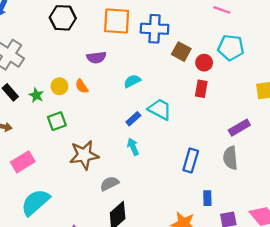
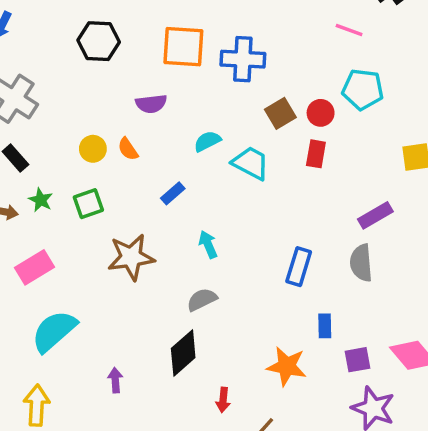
brown square: (181, 52) -> (280, 113), moved, turned 30
green star: (36, 95) -> (41, 200), moved
cyan trapezoid: (160, 109) -> (251, 163), moved
blue rectangle: (133, 119) -> (173, 193), moved
gray semicircle: (109, 184) -> (202, 300), moved

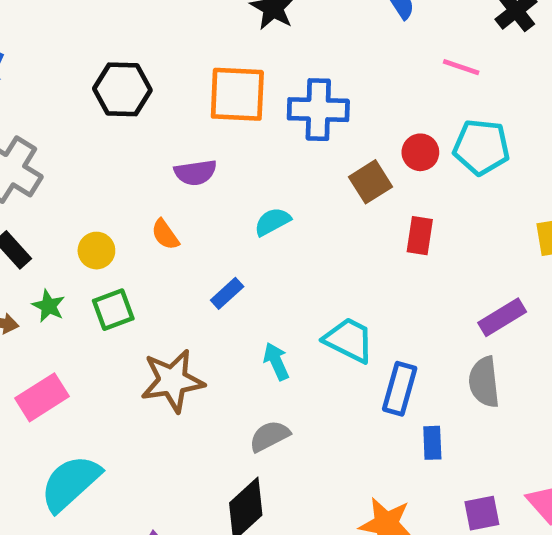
red circle: (321, 113) -> (420, 152), moved
yellow circle: (93, 149) -> (96, 251), moved
cyan trapezoid: (251, 163) -> (349, 340), moved
blue rectangle: (325, 326) -> (432, 443), moved

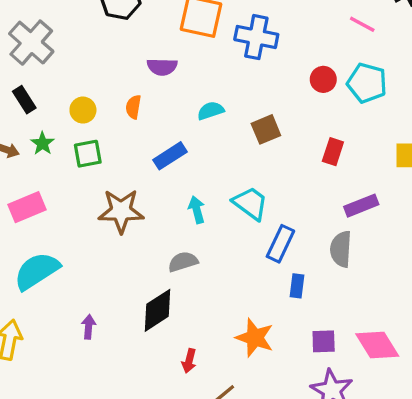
brown square: (371, 182) -> (266, 129), moved
orange semicircle: (165, 235) -> (133, 107), turned 35
red rectangle: (420, 236) -> (333, 152), moved
blue rectangle: (227, 293) -> (170, 156), size x1.4

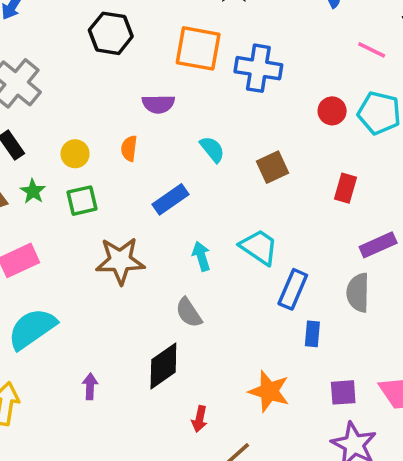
cyan semicircle: (211, 111) -> (212, 149), turned 72
gray semicircle: (183, 262) -> (189, 313), turned -104

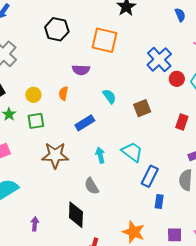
blue cross: (258, 68) -> (159, 59), moved, turned 35
black diamond: (163, 366) -> (76, 215), turned -56

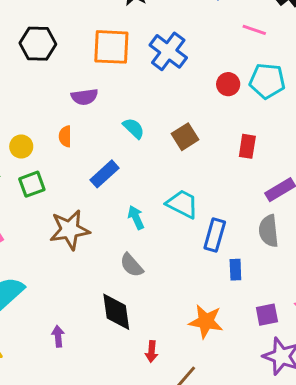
blue cross: (159, 59) -> (168, 51), moved

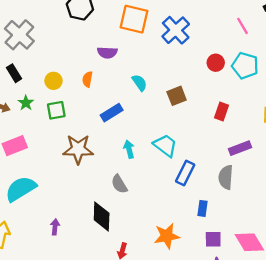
pink line: (254, 30) -> (243, 26), turned 30
blue rectangle: (235, 270) -> (202, 208), moved
orange star: (206, 321) -> (167, 236), turned -30

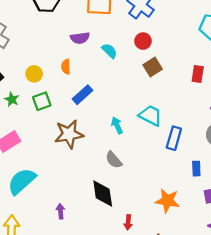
red circle: (216, 63) -> (143, 41), moved
cyan semicircle: (139, 83) -> (109, 51), moved
blue rectangle: (112, 113) -> (82, 95), moved
orange star: (167, 236) -> (167, 201), turned 30

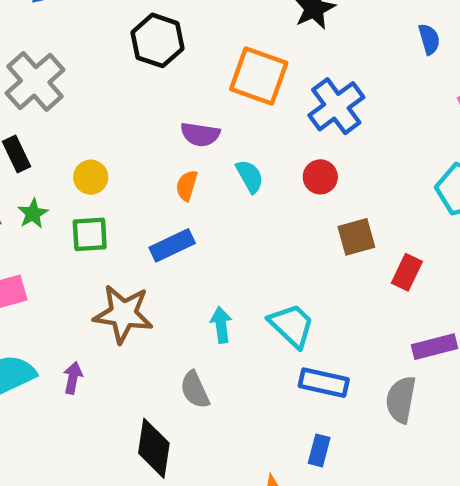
orange semicircle: (66, 67) -> (187, 186), moved
brown square: (153, 67) -> (356, 237), moved
blue rectangle: (174, 138) -> (324, 383), turned 70
blue rectangle: (196, 169) -> (319, 450), moved
purple arrow: (60, 211) -> (73, 378), moved

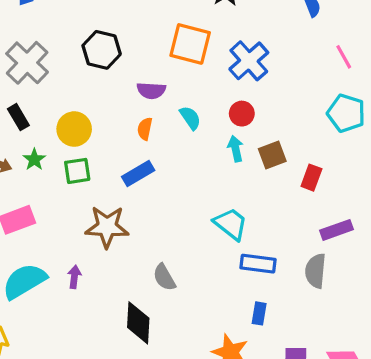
black hexagon: (158, 40) -> (102, 50), moved
yellow circle: (91, 177) -> (74, 129), size x1.4
cyan arrow: (221, 325) -> (236, 149), moved

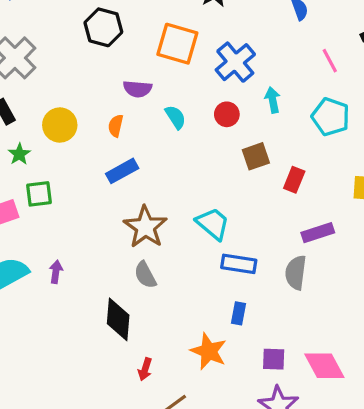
black hexagon: (102, 50) -> (103, 27), moved
orange semicircle: (145, 129) -> (116, 126), moved
cyan arrow: (236, 149) -> (273, 100), moved
green square: (77, 171) -> (39, 194), moved
brown star: (107, 227) -> (145, 227), moved, turned 30

